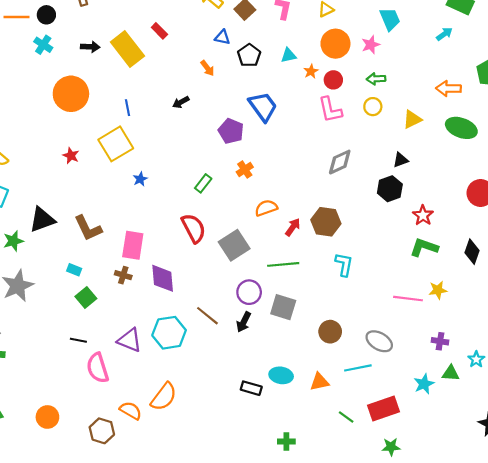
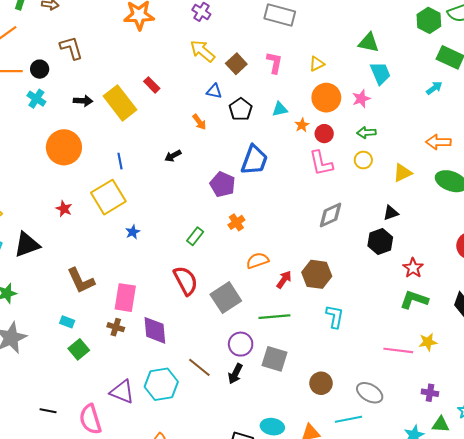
blue trapezoid: (263, 107) -> (254, 160), turned 56
black triangle: (42, 220) -> (27, 245), moved
black line: (78, 340) -> (48, 411), moved

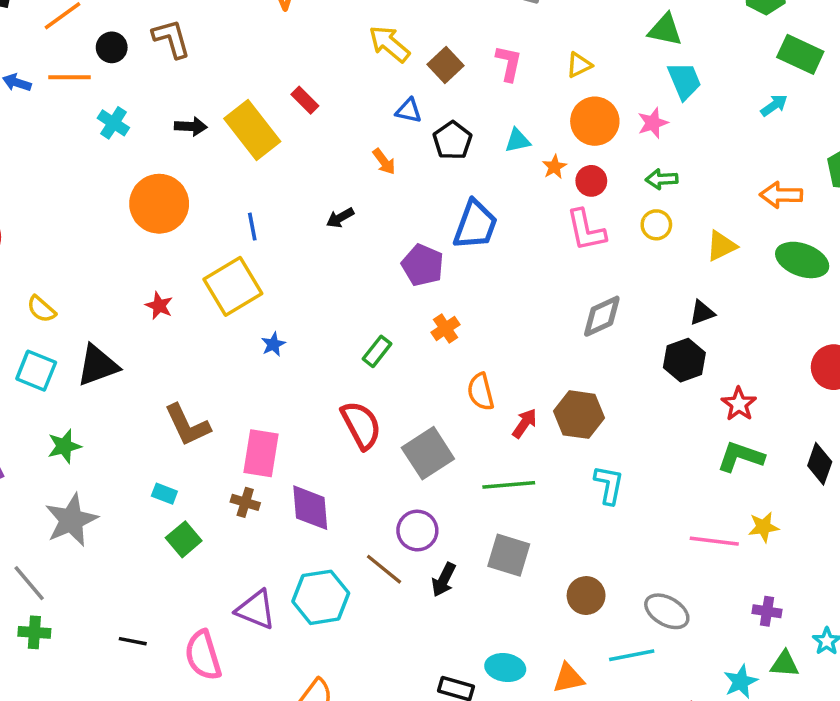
black circle: (40, 69) -> (112, 47), moved
orange semicircle: (258, 261) -> (481, 392), turned -85
purple circle: (241, 344) -> (417, 531), moved

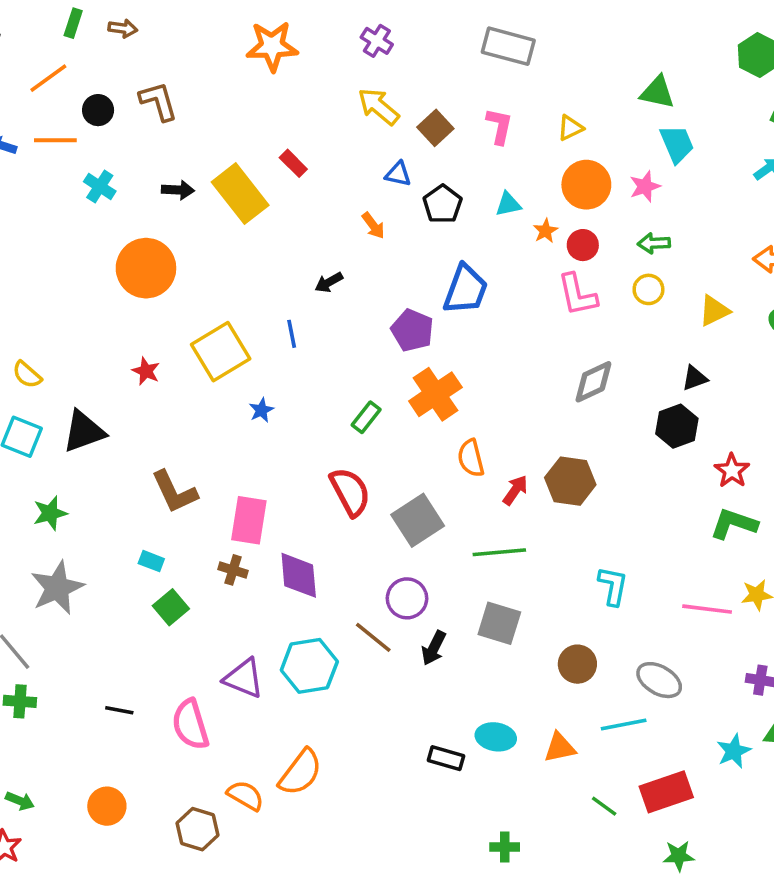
blue line: (252, 227) -> (292, 334), moved
orange cross: (445, 328) -> (435, 394), size x1.8
cyan L-shape: (609, 485) -> (613, 586), moved

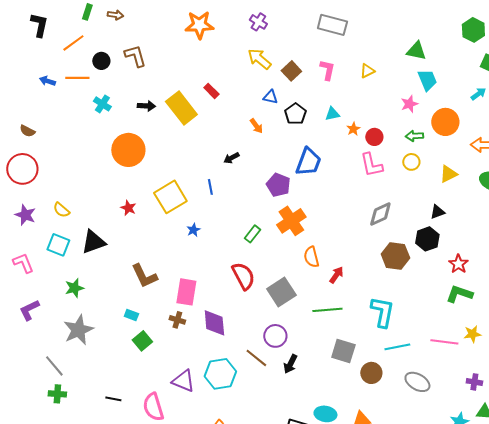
orange circle: (586, 185) -> (445, 122), moved
brown hexagon: (570, 481) -> (395, 256), moved
cyan L-shape: (613, 586) -> (382, 312), moved, size x1.4
gray square: (499, 623) -> (343, 351), moved
cyan line: (624, 724) -> (397, 347), moved

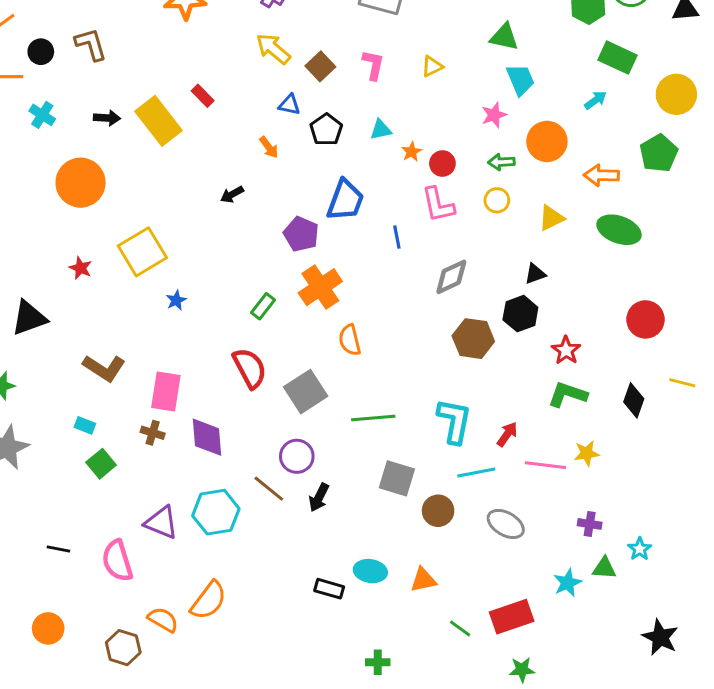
blue line: (210, 187) -> (397, 237), moved
red arrow: (336, 275) -> (507, 434), moved
brown L-shape: (144, 276) -> (104, 368), turned -32

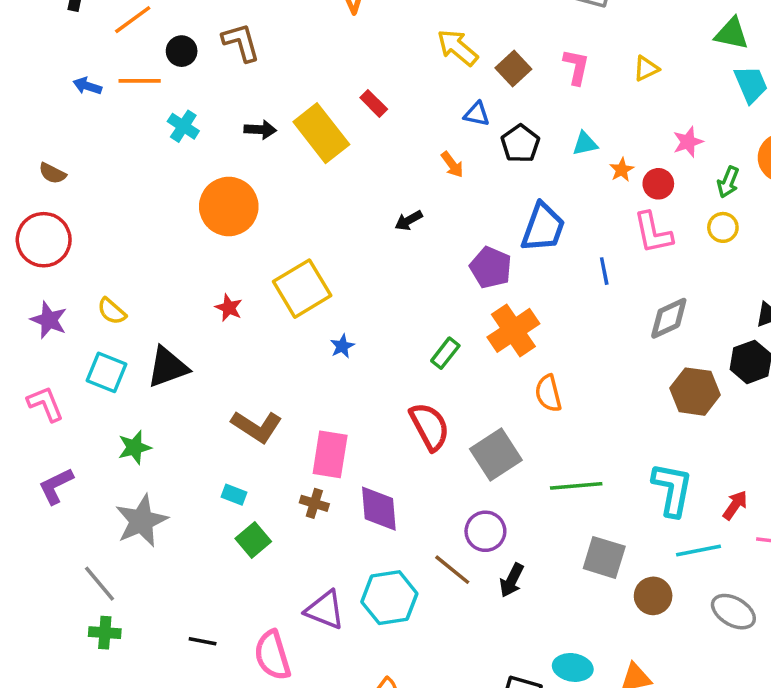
pink star: (494, 115) -> (688, 142), moved
green arrow: (501, 162) -> (728, 182), turned -65

